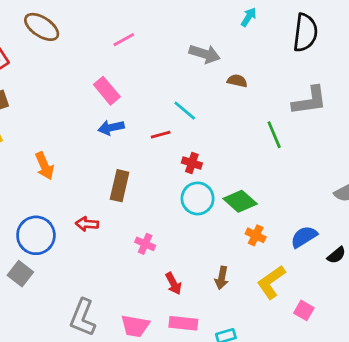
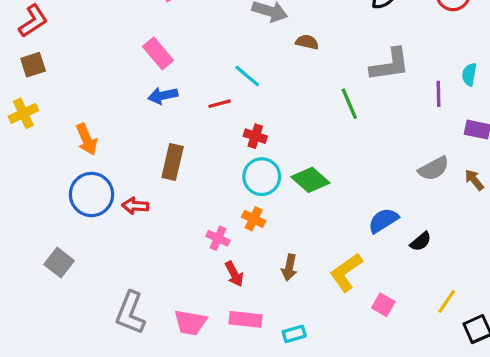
blue circle: (36, 235) -> (91, 194), moved
orange cross: (256, 235) -> (254, 219), moved
pink cross: (145, 244) -> (218, 238), moved

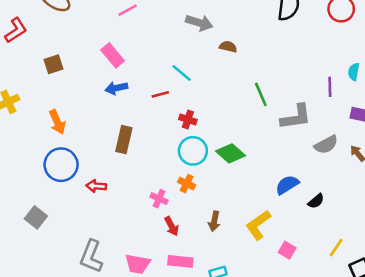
brown square: (33, 65) -> (53, 64), moved
gray L-shape: (390, 65) -> (296, 117), moved
red arrow: (135, 206) -> (96, 186), moved

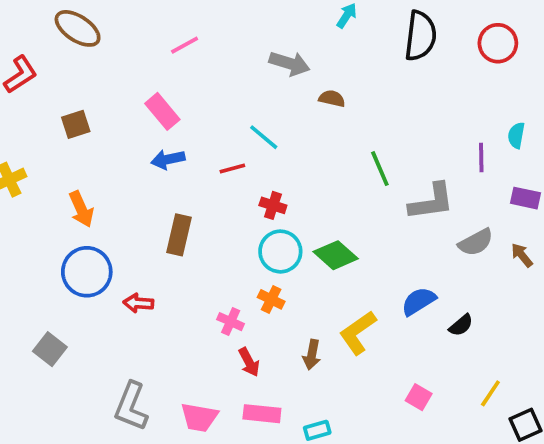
yellow L-shape: (258, 225) -> (358, 333), moved

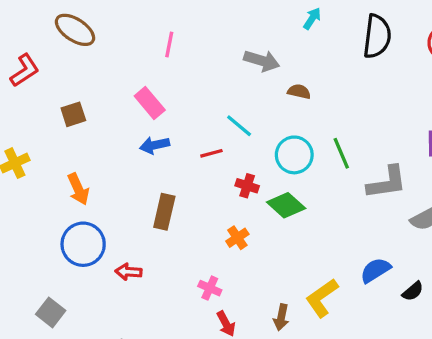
pink line: (185, 45) -> (169, 44), turned -50
cyan circle: (280, 251) -> (294, 155), moved
green diamond: (336, 255) -> (286, 205), moved
orange cross: (271, 299) -> (237, 238), moved, turned 30

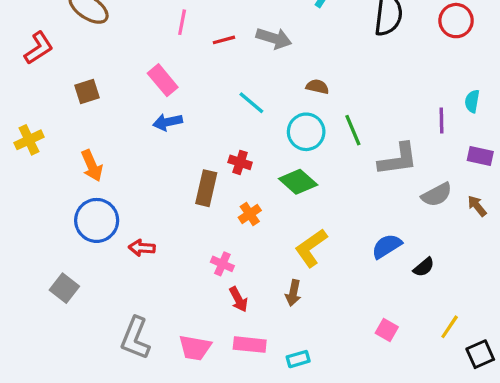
brown semicircle: (299, 92) -> (317, 87), moved
red line: (211, 153) -> (224, 40), moved
red cross: (247, 186) -> (240, 162), moved
brown rectangle: (164, 212) -> (206, 188), moved
yellow L-shape: (322, 298) -> (311, 248), moved

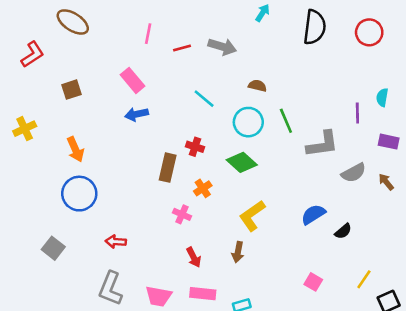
red arrow: (142, 248) -> (116, 242), moved
pink cross: (222, 264) -> (182, 214), moved

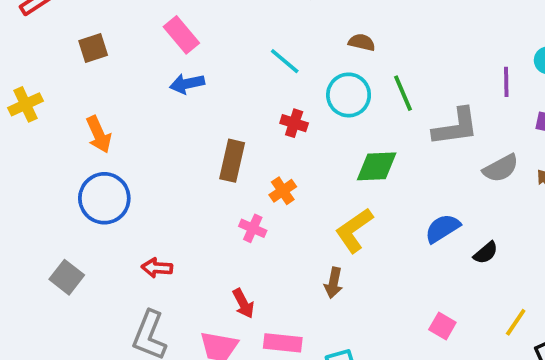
red cross: (195, 147) -> (294, 123), moved
green diamond: (242, 162) -> (377, 166), moved, turned -44
red arrow: (194, 257) -> (243, 303), moved

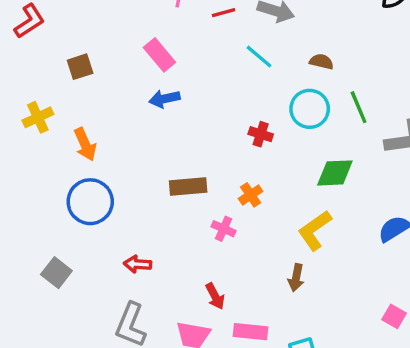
cyan line: (285, 61) -> (259, 57), moved
yellow cross: (25, 104) -> (38, 117), moved
brown rectangle: (232, 161) -> (188, 186), moved, turned 72

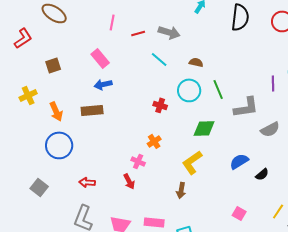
brown rectangle: (188, 186) -> (92, 110), moved
red arrow: (215, 296) -> (129, 181), moved

